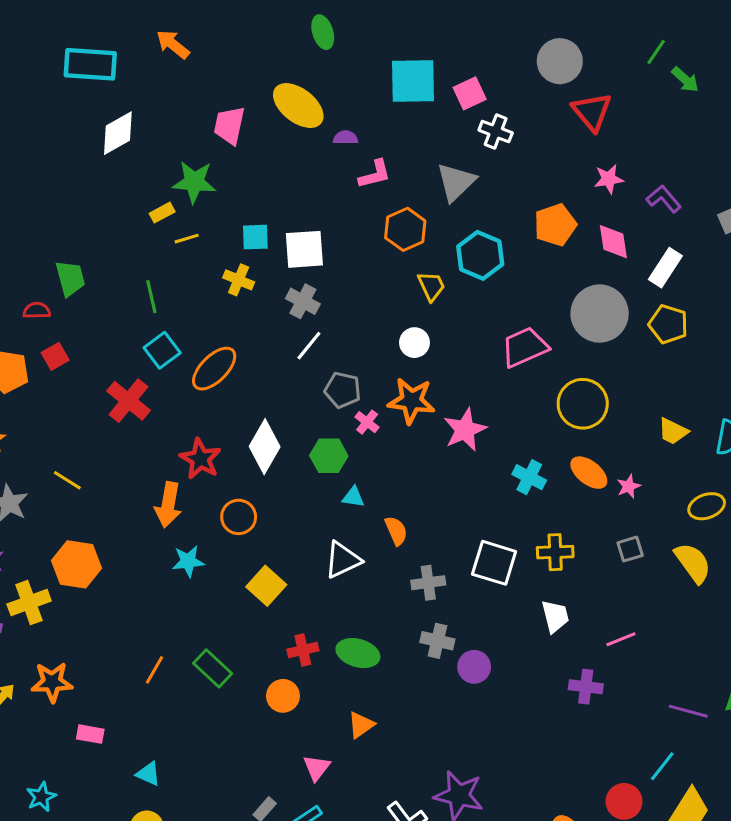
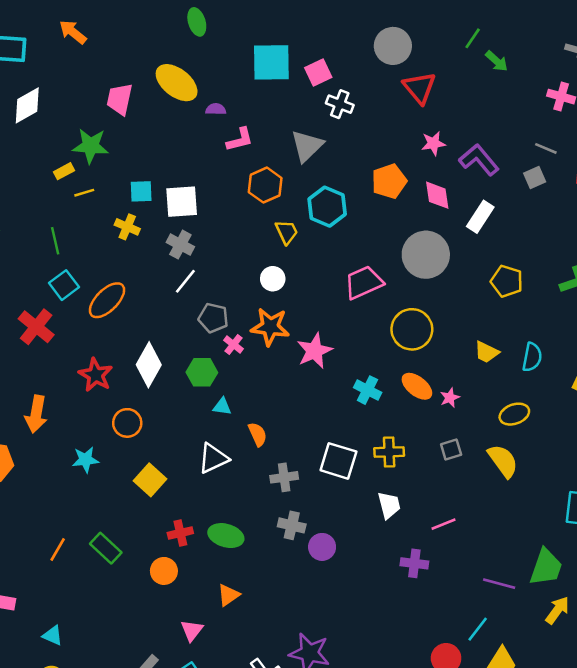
purple L-shape: (664, 199) -> (479, 160), size x1.4
yellow pentagon: (668, 324) -> (507, 281), moved
orange arrow: (168, 505) -> (36, 414), moved

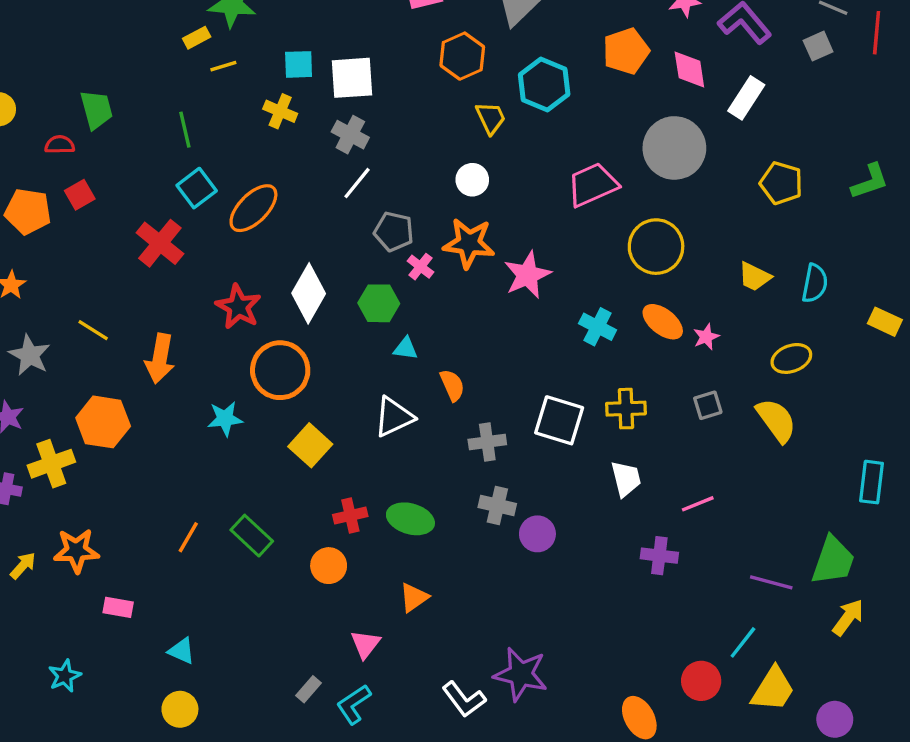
orange circle: (127, 423) -> (280, 370), size x1.5

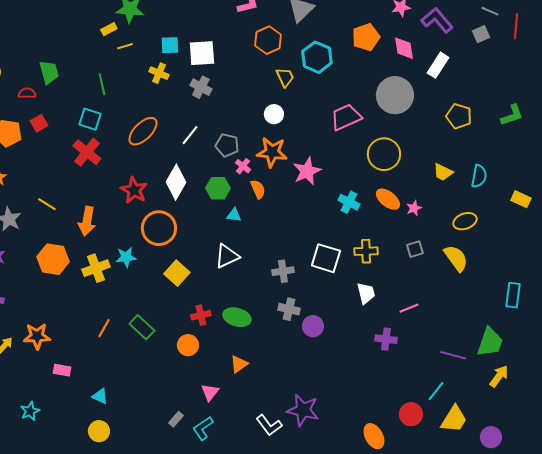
white line: (357, 183) -> (190, 135), moved
cyan square: (197, 188) -> (90, 119), moved, turned -35
orange semicircle: (452, 385) -> (258, 189), moved
yellow cross: (51, 464) -> (96, 268), moved

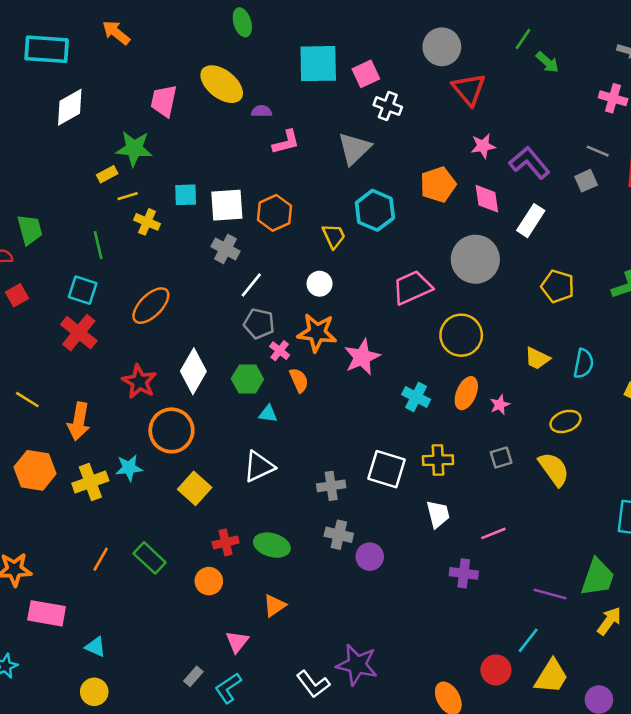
orange hexagon: (268, 40) -> (274, 213), moved
yellow cross: (159, 73) -> (147, 222), moved
white line: (190, 135) -> (251, 285), moved
orange ellipse: (388, 199) -> (466, 393), turned 75
pink rectangle: (62, 370) -> (47, 613), size x1.6

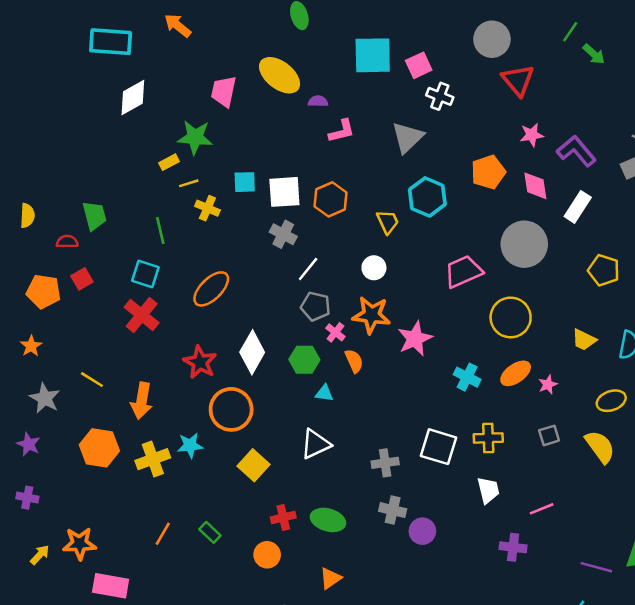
orange ellipse: (466, 393) -> (516, 373), turned 32
green rectangle: (150, 558) -> (210, 532), size x0.7

